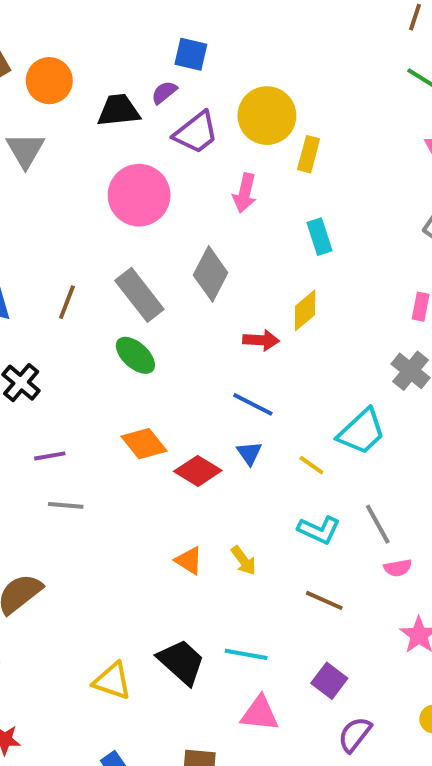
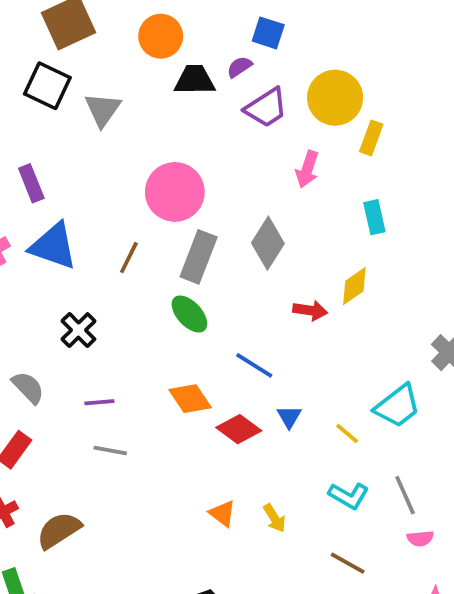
orange circle: (49, 81) -> (161, 36), moved
pink circle: (139, 195) -> (175, 192), moved
gray rectangle: (139, 295) -> (199, 257), turned 54
blue line: (253, 404) -> (254, 365), moved

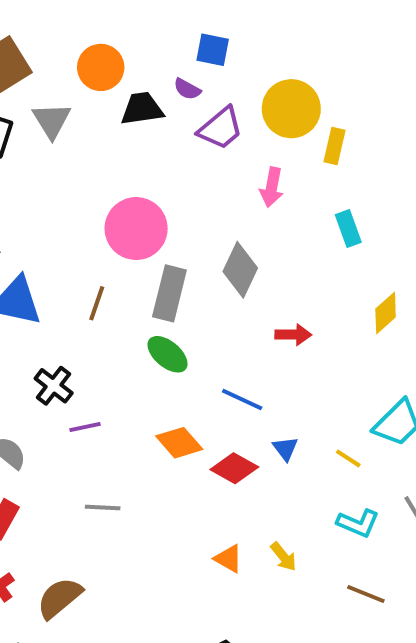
purple semicircle: (239, 67) -> (187, 89), turned -110
gray triangle: (103, 110) -> (52, 120), moved
yellow diamond: (354, 286) -> (386, 313), moved
purple line: (99, 402) -> (85, 427), moved

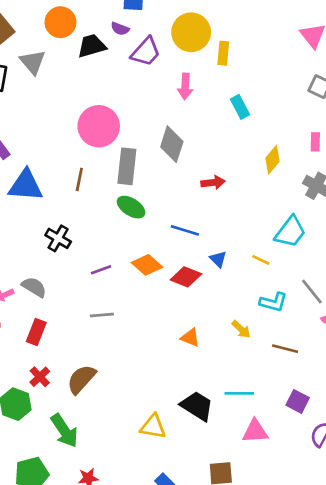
purple line: (85, 427) -> (101, 270), moved
yellow arrow: (283, 557) -> (241, 329), moved

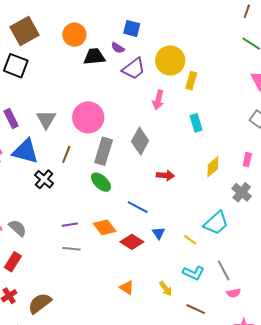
gray triangle: (33, 62) -> (46, 119), moved
black cross: (58, 238) -> (44, 179), moved
gray line: (102, 315) -> (72, 249), moved

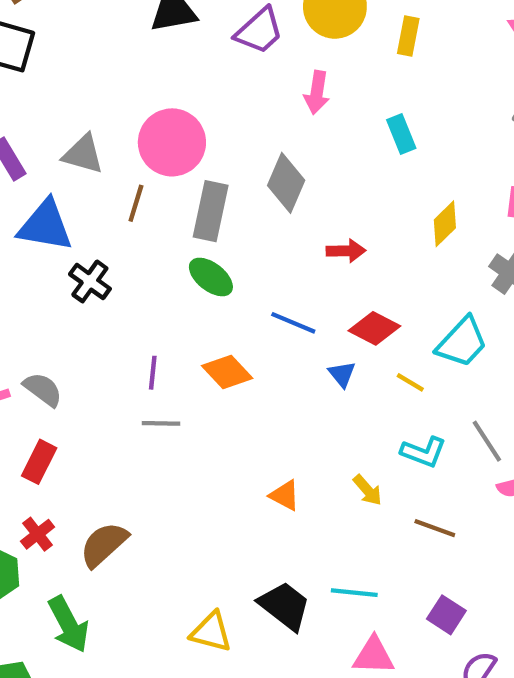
yellow rectangle: (191, 81) -> (408, 36), moved
gray triangle: (46, 119) -> (83, 154), turned -40
brown line: (66, 154) -> (136, 203), moved
purple line: (70, 225) -> (153, 373), turned -70
red diamond: (132, 242) -> (374, 328), moved

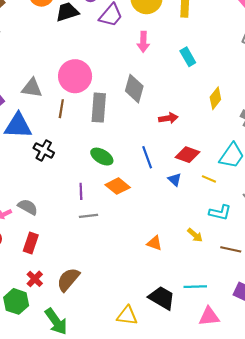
green ellipse: (211, 277) -> (102, 157), moved
blue line: (293, 323) -> (147, 157), turned 55

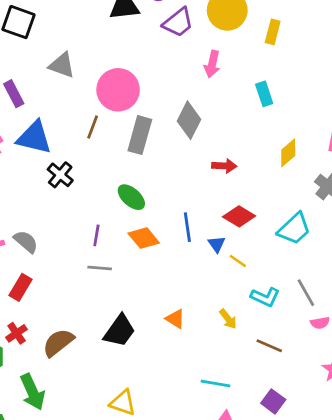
gray triangle: (32, 88) -> (62, 65), moved
blue line: (147, 157) -> (187, 227), moved
yellow line: (209, 179) -> (238, 261), moved
black trapezoid: (162, 298) -> (119, 331), moved, turned 84

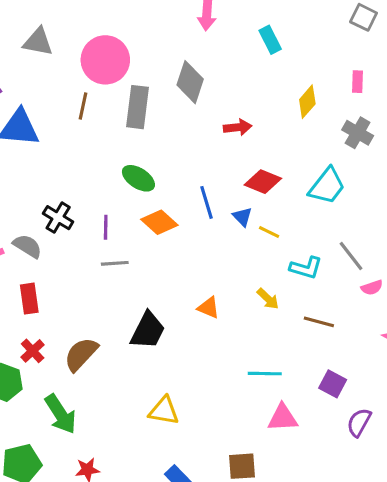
black cross: (60, 175) -> (58, 218), moved
red rectangle: (21, 287) -> (29, 299), turned -30

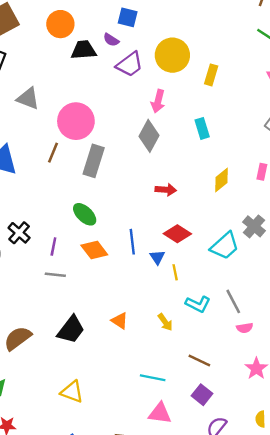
gray diamond: (190, 82) -> (149, 136), moved
gray cross: (358, 133) -> (254, 226), moved
yellow line: (269, 232) -> (175, 272), turned 42
brown line: (319, 322) -> (199, 360), moved

